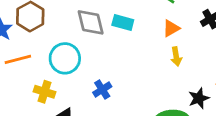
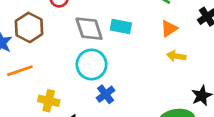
yellow arrow: (176, 56) -> (176, 56), turned 114
cyan circle: (65, 58) -> (92, 64), moved

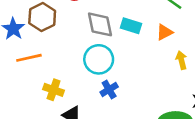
orange triangle: (169, 29) -> (164, 32), moved
yellow arrow: (176, 56) -> (181, 60), turned 60

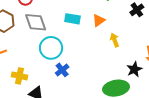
gray diamond: (100, 24) -> (36, 22), moved

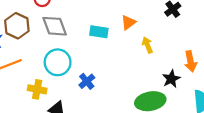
cyan rectangle: (72, 19) -> (99, 32), moved
cyan circle: (51, 48) -> (58, 62), moved

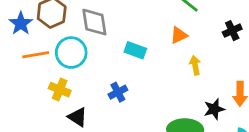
cyan rectangle: (99, 32) -> (135, 50), moved
cyan circle: (58, 62) -> (71, 53), moved

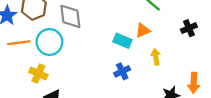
cyan rectangle: (135, 50) -> (123, 41), moved
blue cross: (118, 92) -> (122, 71), moved

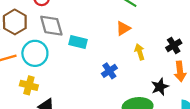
black cross: (189, 28) -> (174, 45), moved
cyan rectangle: (123, 41) -> (78, 42), moved

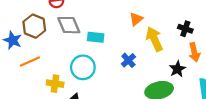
black cross: (174, 45) -> (185, 29), turned -32
yellow arrow: (140, 52) -> (154, 39), size x1.6
cyan circle: (35, 53) -> (83, 67), moved

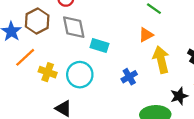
orange line: (30, 61) -> (25, 57), turned -30
yellow cross: (55, 84) -> (48, 72), moved

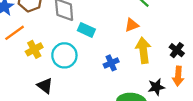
yellow cross: (48, 72) -> (34, 49), turned 35

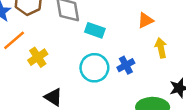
yellow arrow: (143, 50) -> (161, 48), size x0.7
cyan circle: (64, 55) -> (94, 68), moved

